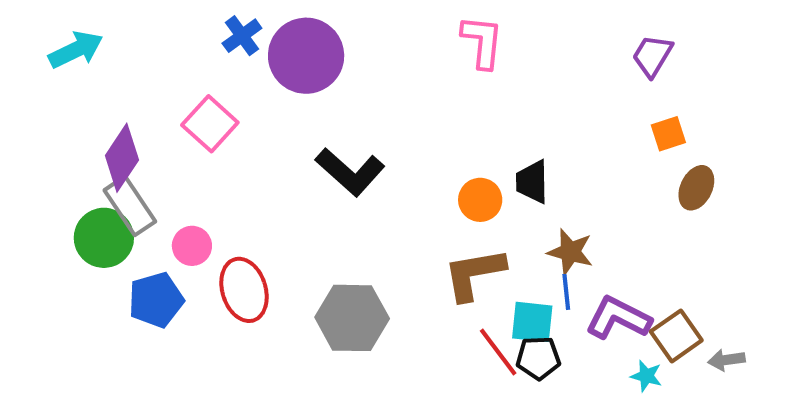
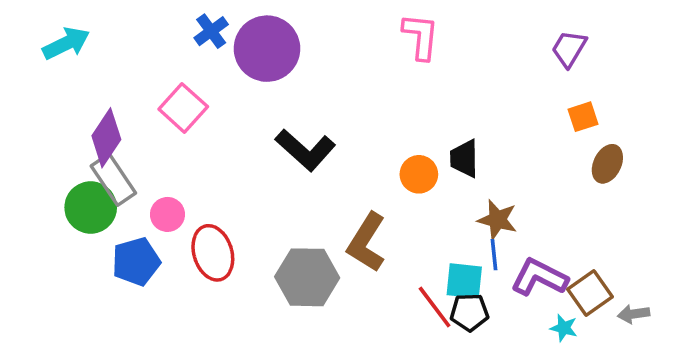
brown L-shape: (474, 274) -> (366, 242), moved, turned -48

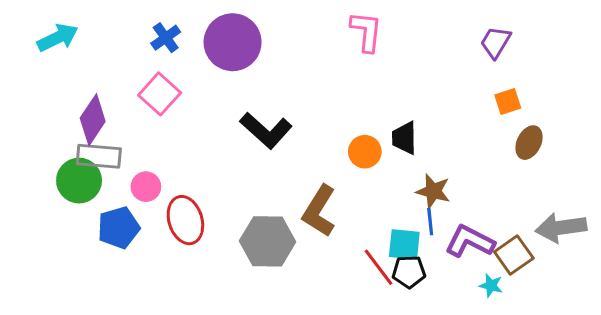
blue cross: (211, 31) -> (166, 38), moved
gray rectangle: (113, 180) -> (99, 156), turned -51
gray arrow: (634, 314) -> (561, 228), moved, size x1.8

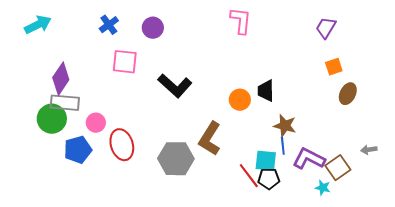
purple circle: (233, 42) -> (153, 28), size x0.6
pink square: (160, 94) -> (125, 62), moved, turned -36
gray arrow: (561, 228) -> (369, 150), size x0.5

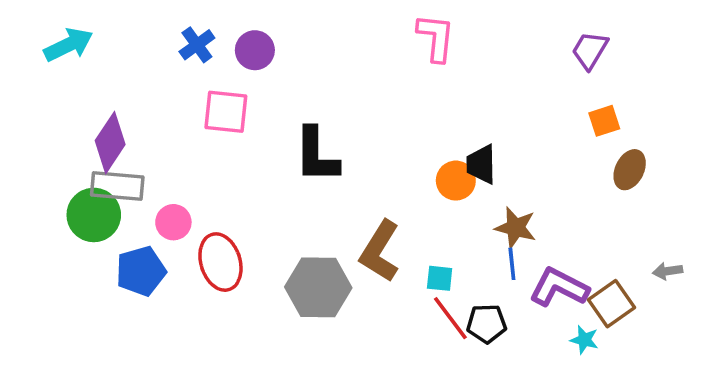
purple circle: (153, 28) -> (255, 50), moved
black L-shape: (175, 86) -> (316, 155), turned 48
orange circle: (240, 100) -> (456, 181), moved
cyan square: (266, 161) -> (440, 278), moved, size x0.7

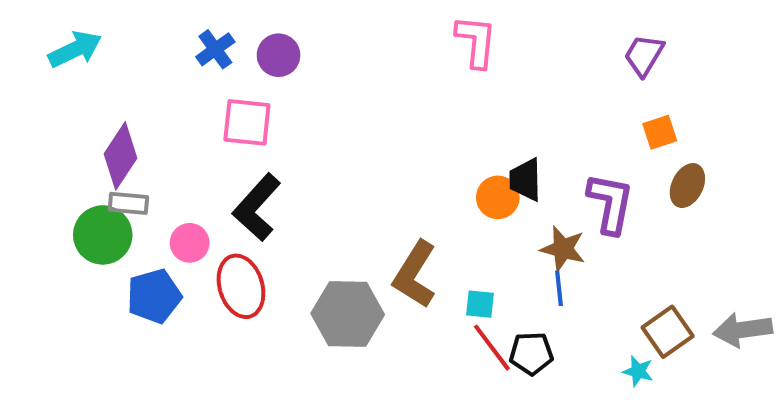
black L-shape: (316, 155) -> (257, 207), moved, turned 42
gray rectangle: (117, 186) -> (128, 203), size x0.7
gray arrow: (668, 271) -> (743, 330), moved, size x1.8
purple L-shape: (559, 287) -> (610, 203), moved, turned 74

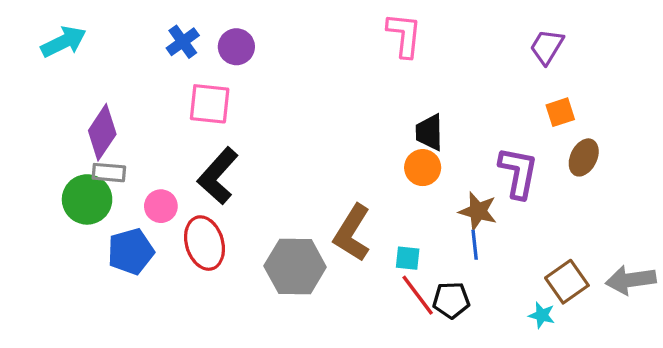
black trapezoid: (525, 180) -> (429, 132), moved

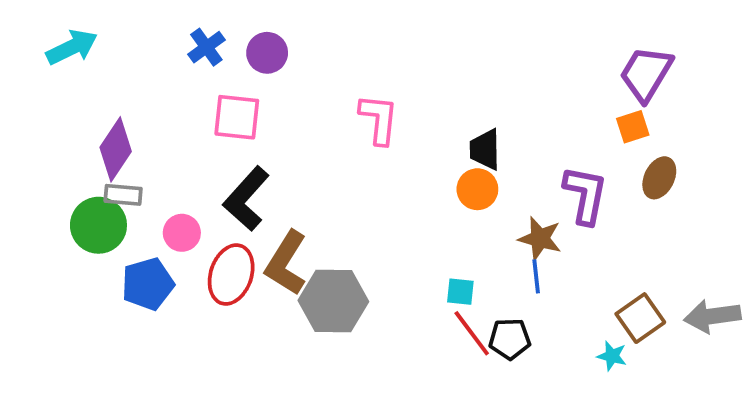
pink L-shape: (404, 35) -> (379, 119), moved
purple trapezoid: (547, 47) -> (646, 74), moved, size x1.4
brown L-shape: (352, 233) -> (286, 263), moved
red ellipse: (205, 243) -> (231, 274), turned 36

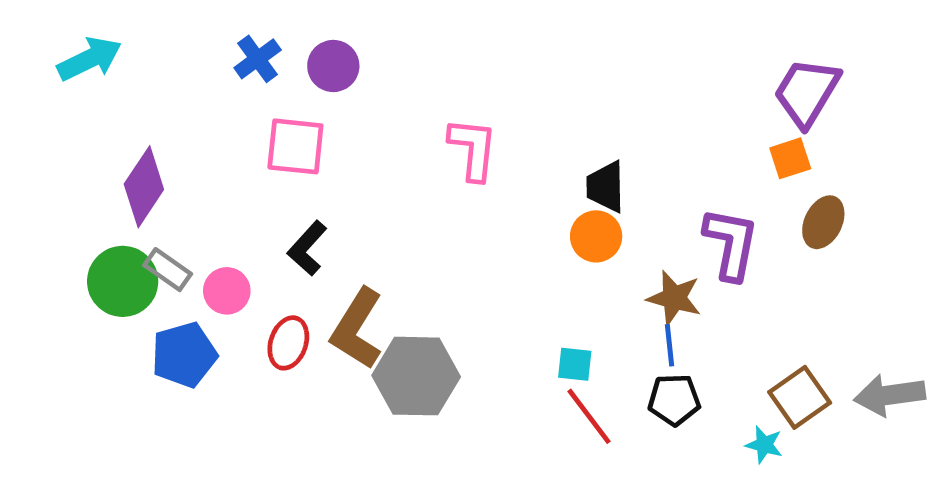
gray rectangle: (123, 195) -> (168, 270), moved, turned 30
black L-shape: (246, 199) -> (307, 248), size x0.7
red ellipse: (231, 274) -> (288, 343), size x0.7
black pentagon: (510, 339) -> (674, 400), moved

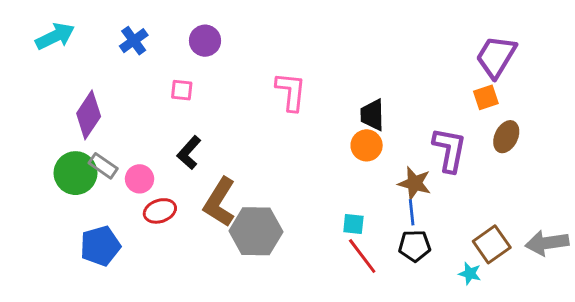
blue cross: (258, 59) -> (134, 41), moved
pink square: (295, 146) -> (182, 90), size x0.6
red ellipse: (288, 343) -> (160, 211), moved, turned 52
blue pentagon: (184, 355) -> (100, 246), moved

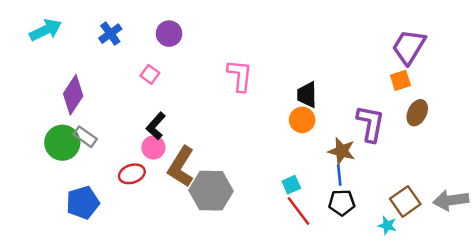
pink square: (182, 90) -> (150, 74), turned 30
pink circle: (140, 179) -> (153, 147), moved
cyan square: (353, 224) -> (291, 185), turned -30

